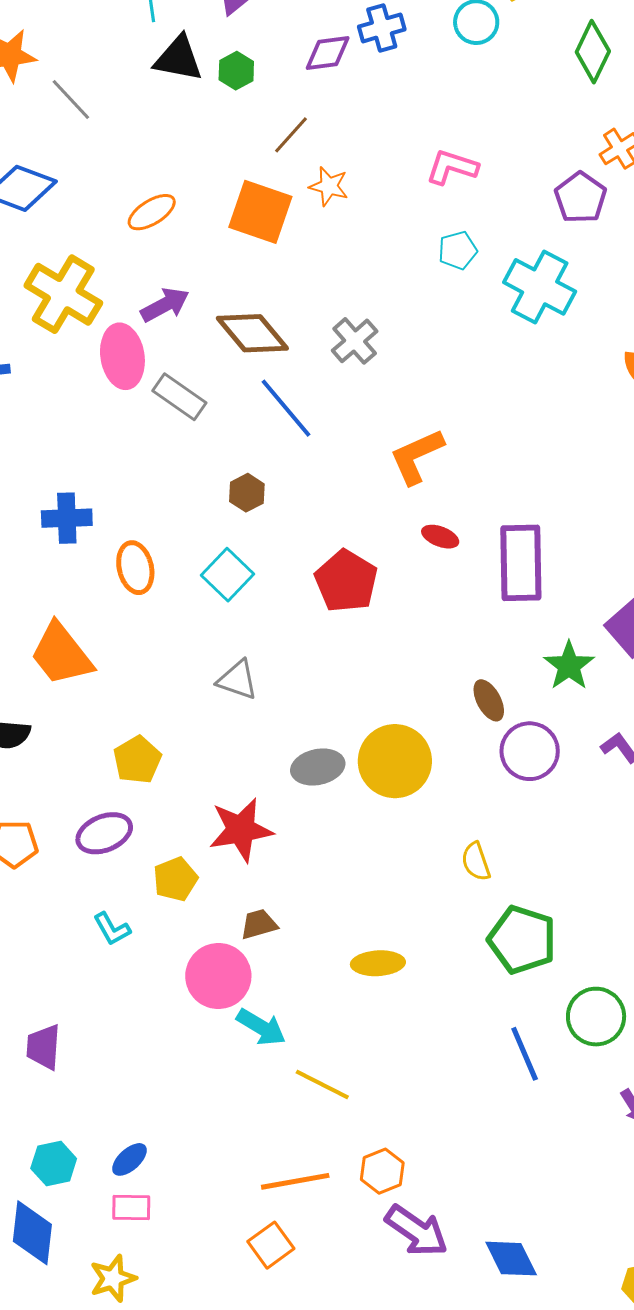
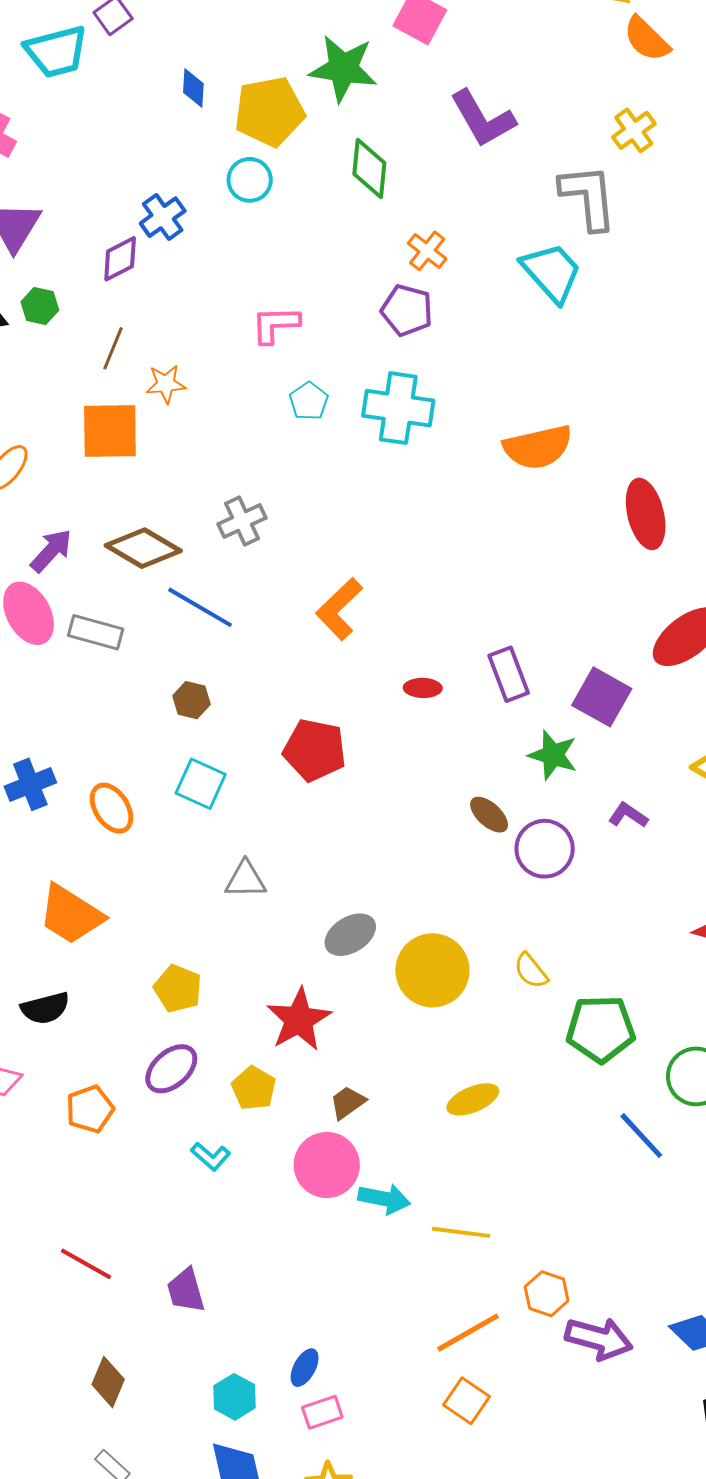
gray cross: (355, 341) -> (242, 521), turned 36
red ellipse: (440, 537) -> (423, 688), moved
purple rectangle: (521, 563) -> (509, 674), moved, size x0.7
yellow circle: (395, 761) -> (432, 970), moved

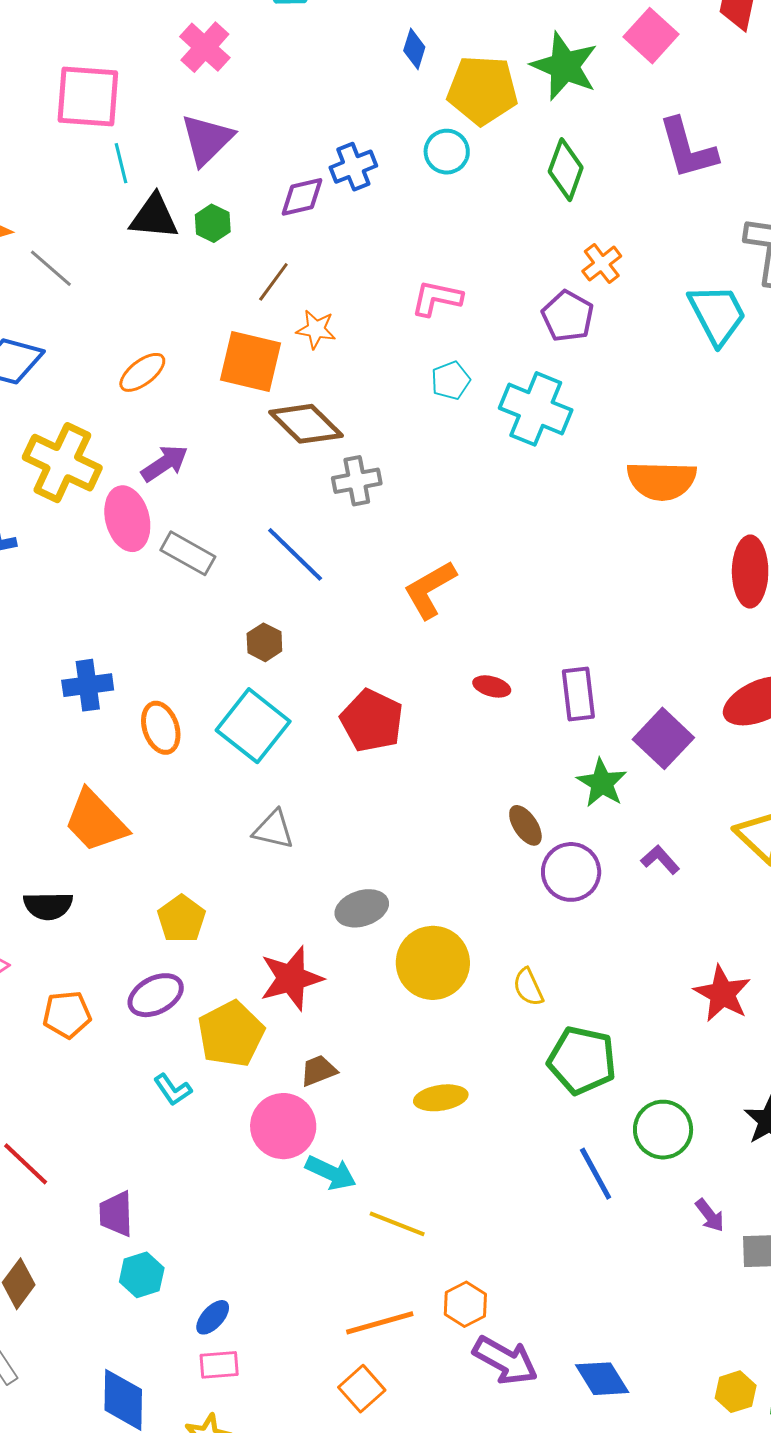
brown diamond: (143, 548) -> (306, 424), moved
cyan square: (201, 784) -> (253, 726), size x1.4
yellow pentagon: (254, 1088) -> (231, 1034), size x1.5
cyan hexagon: (234, 1397) -> (142, 1275), moved

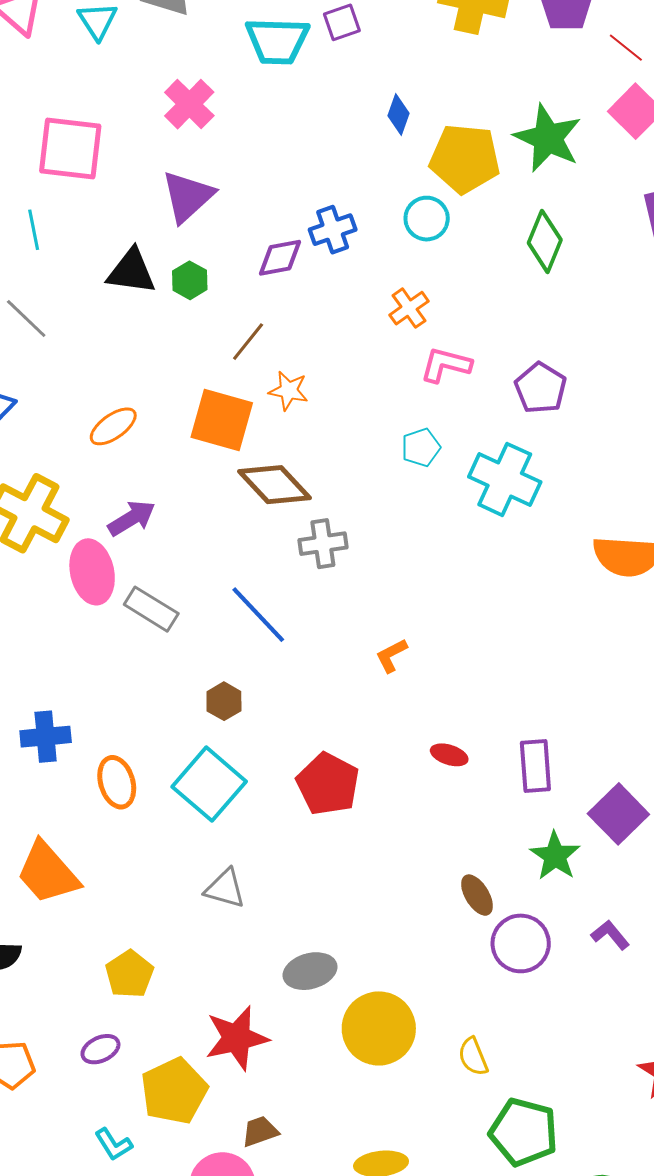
cyan line: (121, 163) -> (34, 230), moved
orange cross: (602, 264) -> (409, 308), moved
pink L-shape: (437, 298) -> (446, 365), moved
orange L-shape: (430, 590) -> (391, 655), size x0.6
purple ellipse: (156, 995) -> (100, 1049), size x0.7

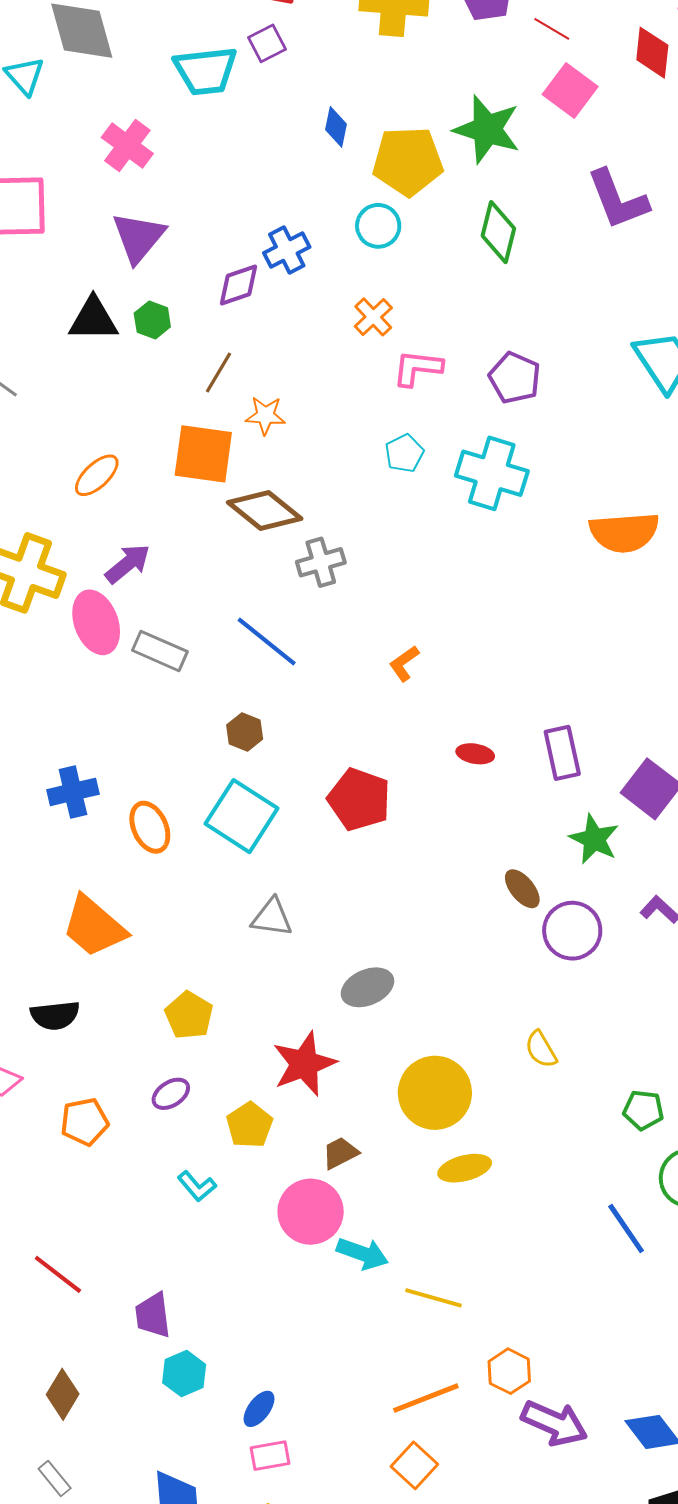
yellow circle: (379, 1028) -> (435, 1093), moved
yellow pentagon: (174, 1091) -> (250, 1125), size x0.7
green pentagon: (524, 1132) -> (643, 1110), moved, size x0.6

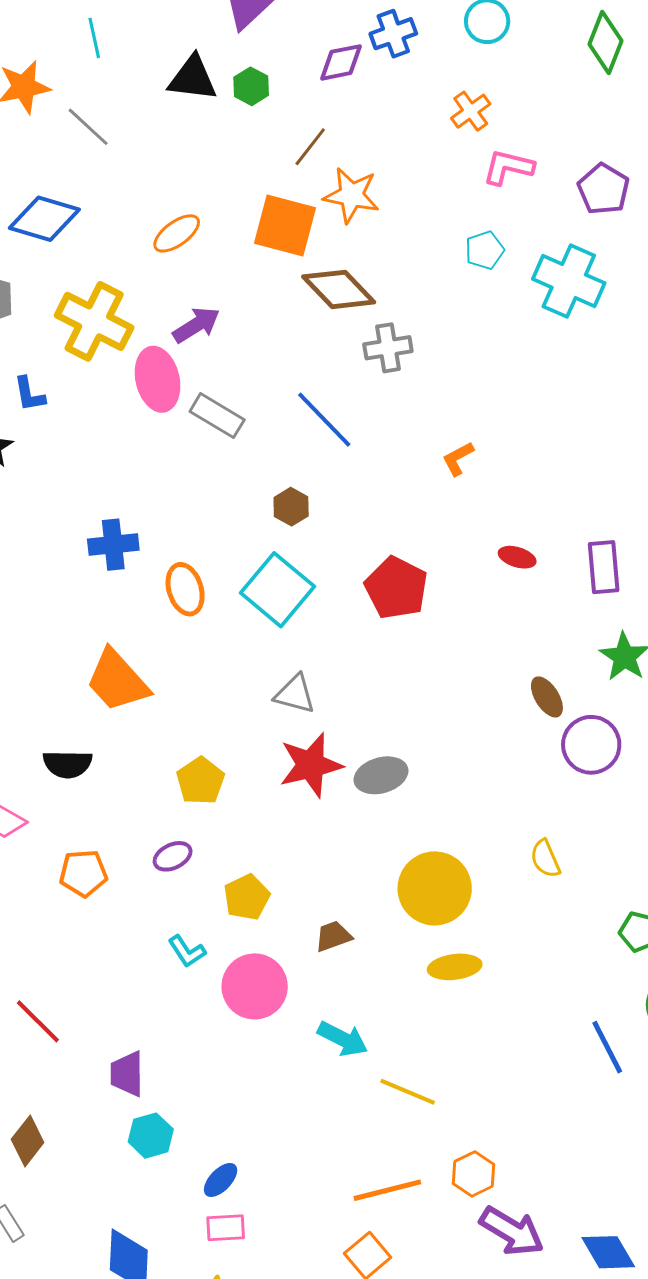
orange star: (265, 415) -> (351, 195), size x1.4
red star: (304, 1064) -> (311, 765), moved
pink circle: (311, 1212) -> (255, 986), moved

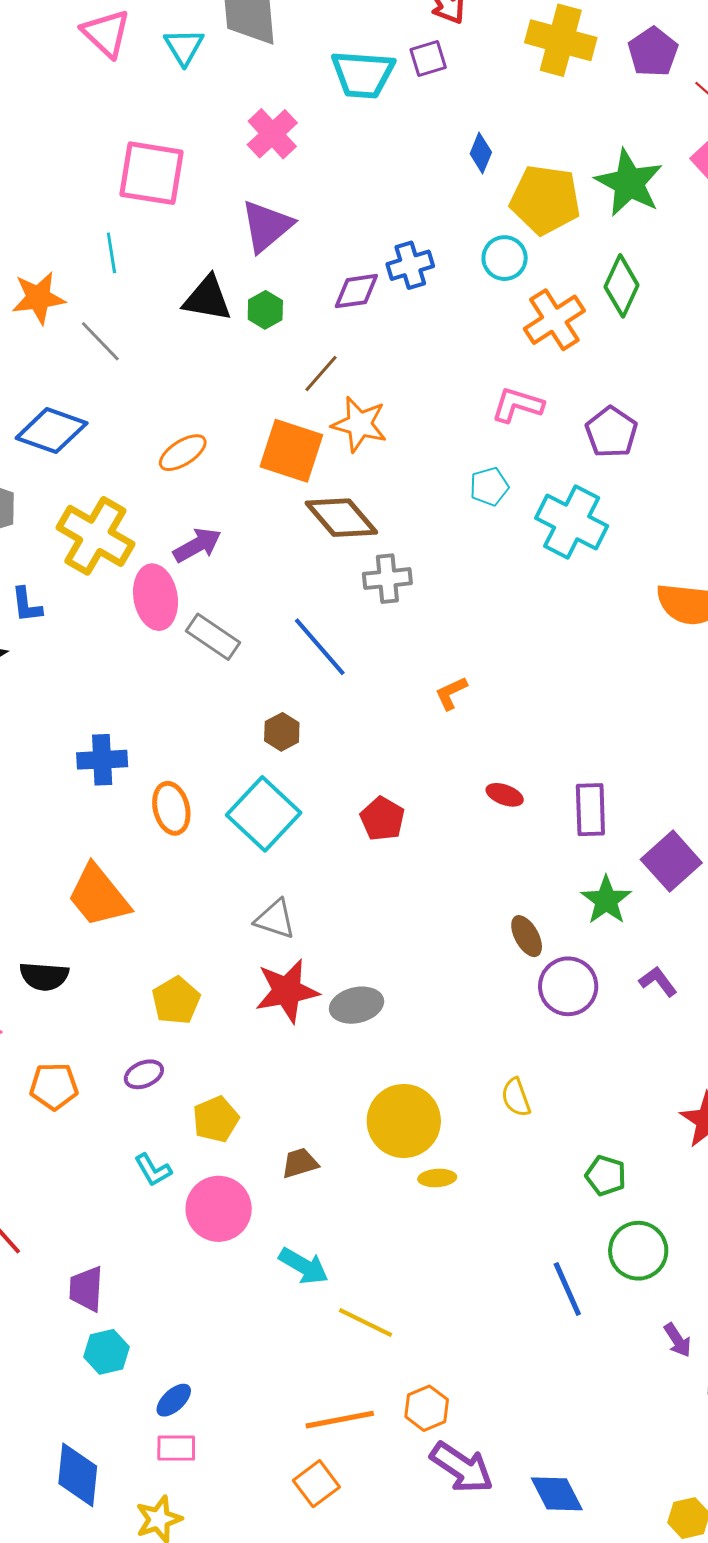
orange cross: (471, 111) -> (554, 320), moved, size x1.5
red pentagon: (396, 588) -> (382, 819), size x0.7
yellow ellipse: (455, 967) -> (437, 1178), moved, size x0.7

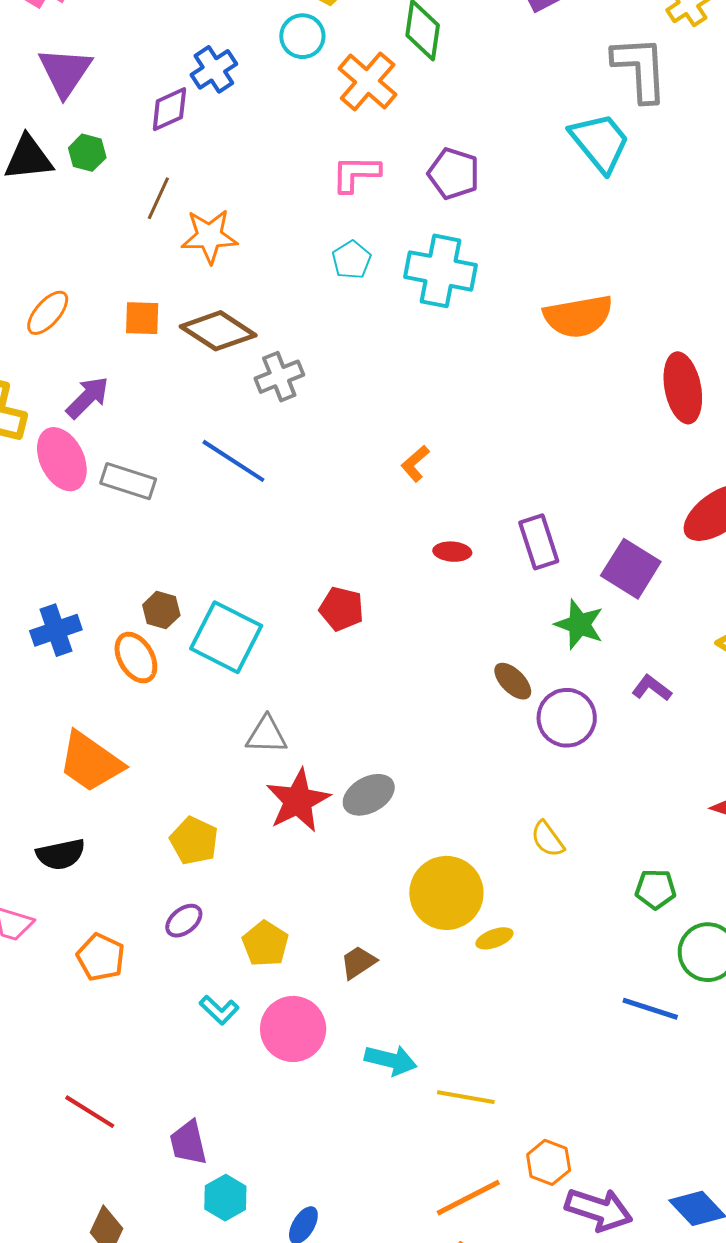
orange square: (291, 451) -> (142, 318), moved, size x0.6
orange L-shape: (451, 693) -> (415, 464), moved
brown hexagon: (282, 732) -> (161, 610), moved
orange pentagon: (54, 1086) -> (101, 957), turned -30
blue line: (567, 1289) -> (650, 1009), turned -32

